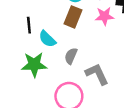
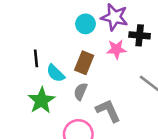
brown rectangle: (73, 17) -> (84, 63), moved
green star: (34, 65) -> (41, 100), turned -30

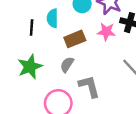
brown rectangle: (84, 63) -> (75, 39), turned 36
cyan semicircle: (56, 73) -> (52, 18), moved, turned 36

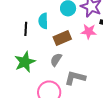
gray L-shape: (89, 86) -> (75, 78), turned -60

